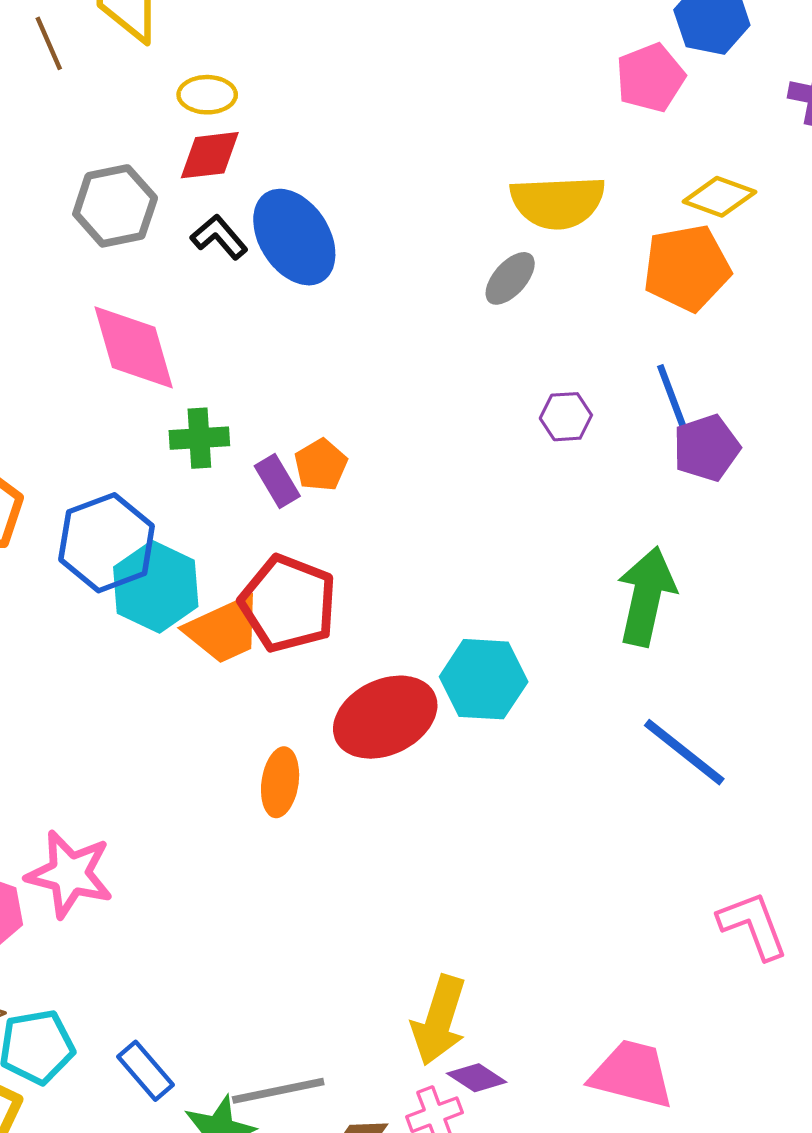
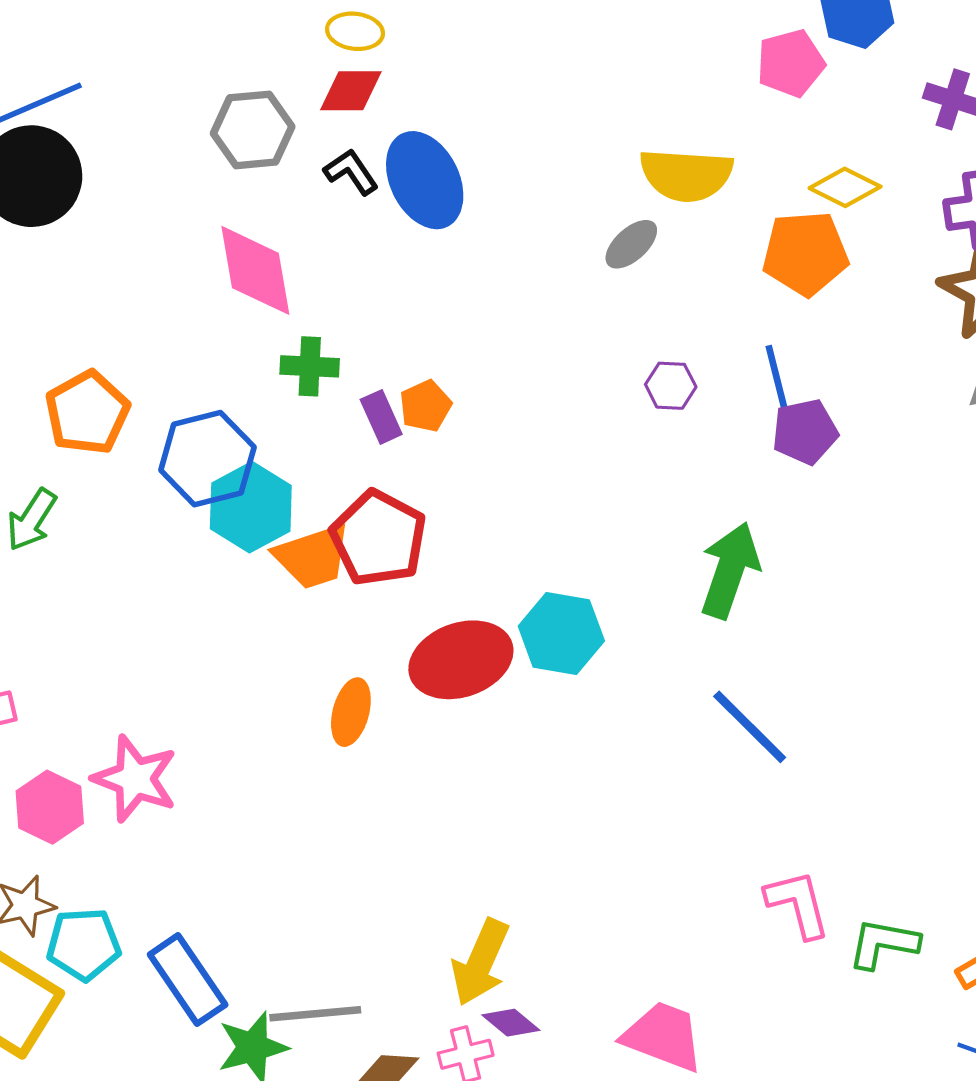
blue rectangle: (146, 1071) -> (188, 980), size x1.5

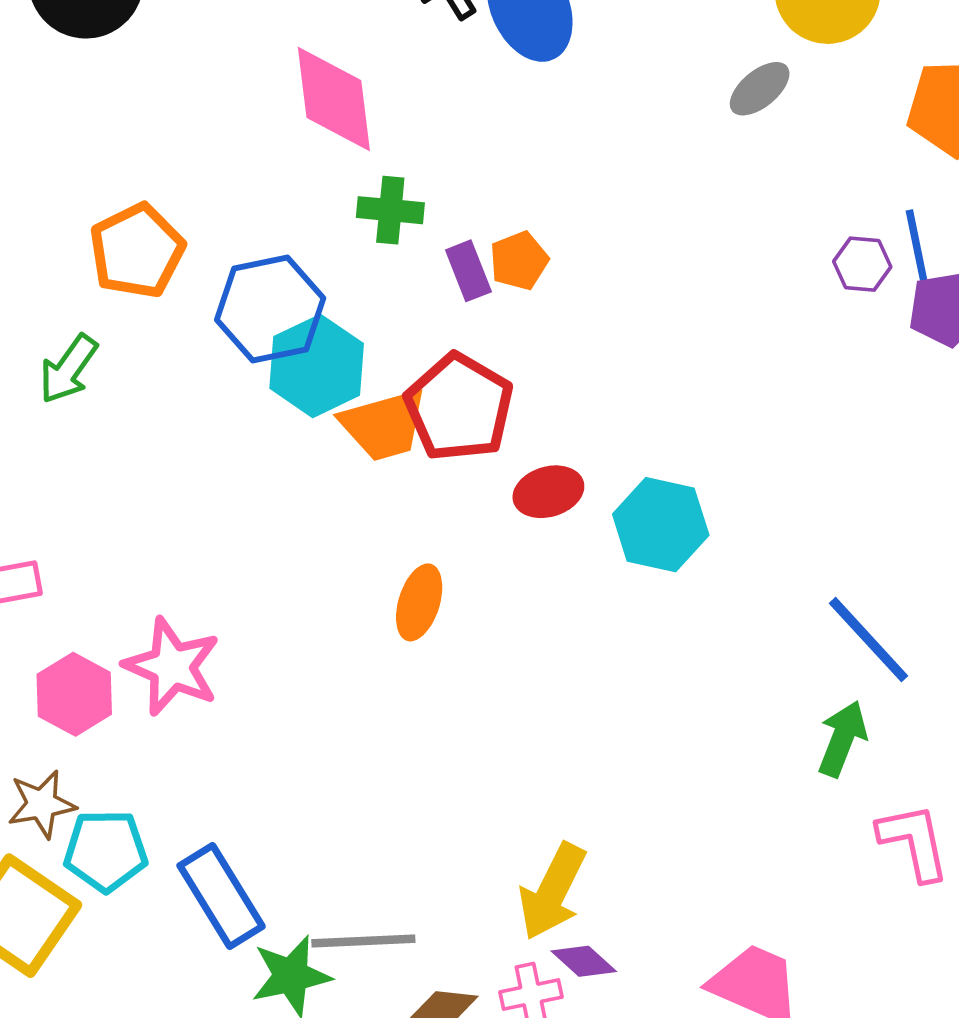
purple hexagon: (671, 386) -> (862, 264), moved
green arrow: (730, 570) -> (842, 739), moved, size x0.7
red ellipse: (461, 660) -> (548, 492), moved, size x0.6

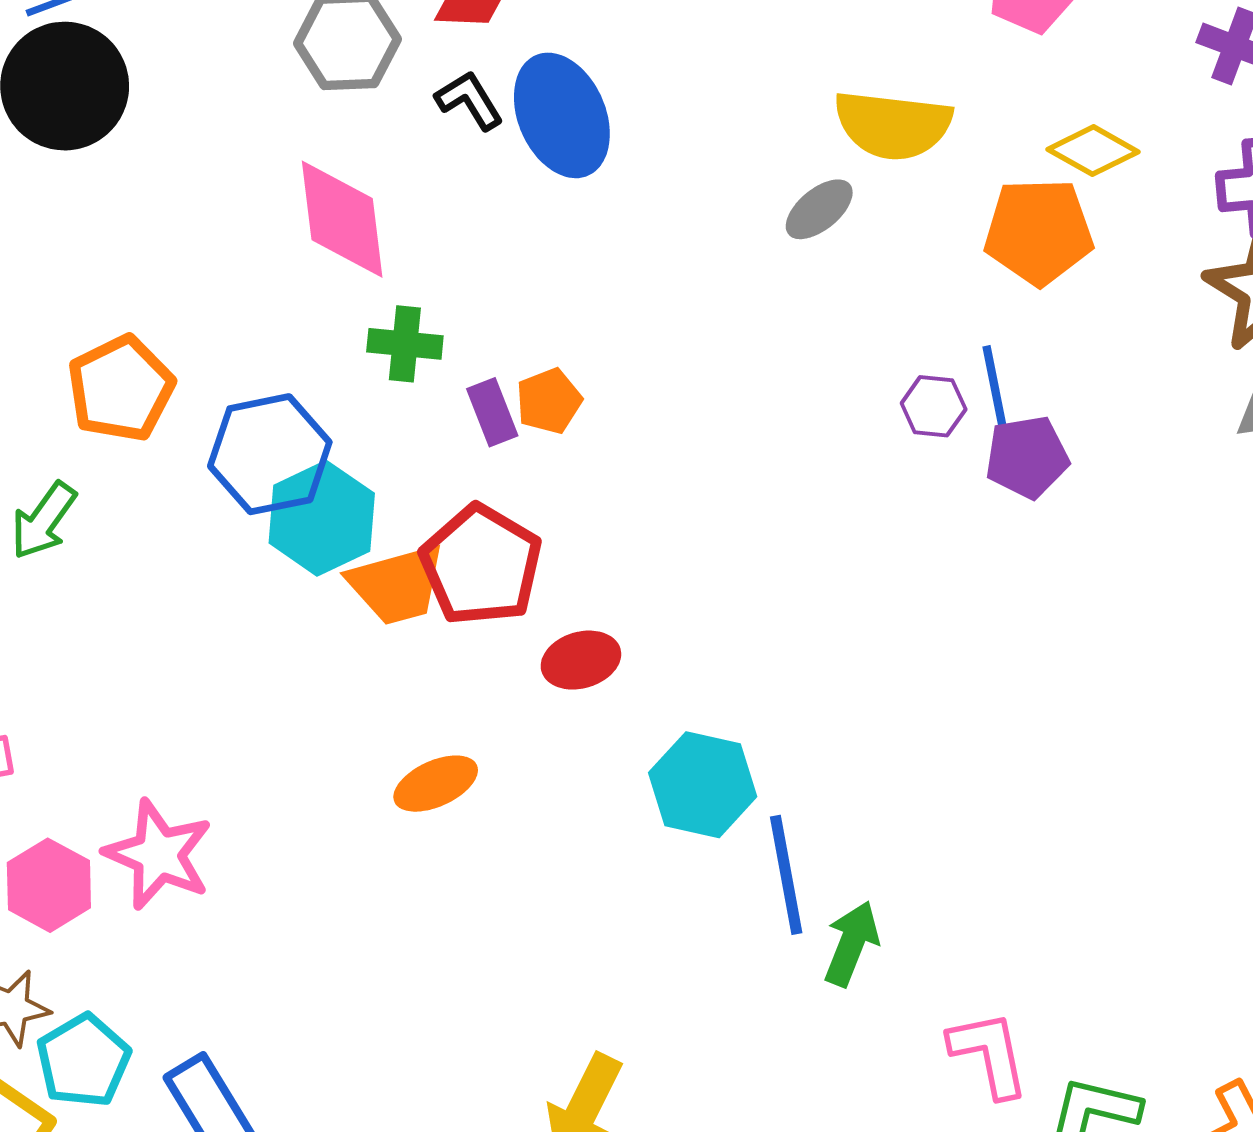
cyan hexagon: (661, 525) -> (703, 785), moved
orange ellipse: (419, 602) -> (436, 784), turned 48
blue line: (869, 640) -> (786, 875), moved, turned 32
green arrow: (842, 739) -> (852, 944), moved
cyan pentagon: (106, 851) -> (83, 1061), turned -30

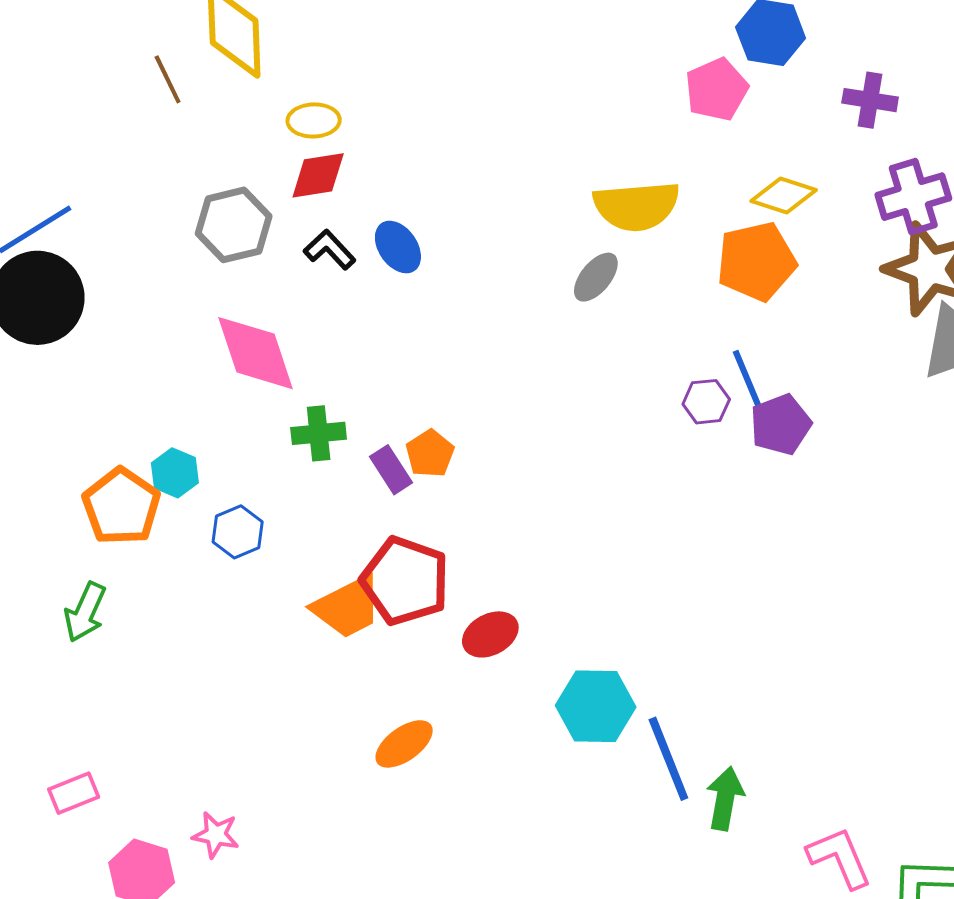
blue ellipse: (562, 115) -> (398, 247), size x0.6
blue hexagon: (270, 454) -> (238, 532), size x0.6
cyan hexagon: (322, 518) -> (175, 473), moved, size x0.6
pink star: (158, 855) -> (216, 835), size x0.6

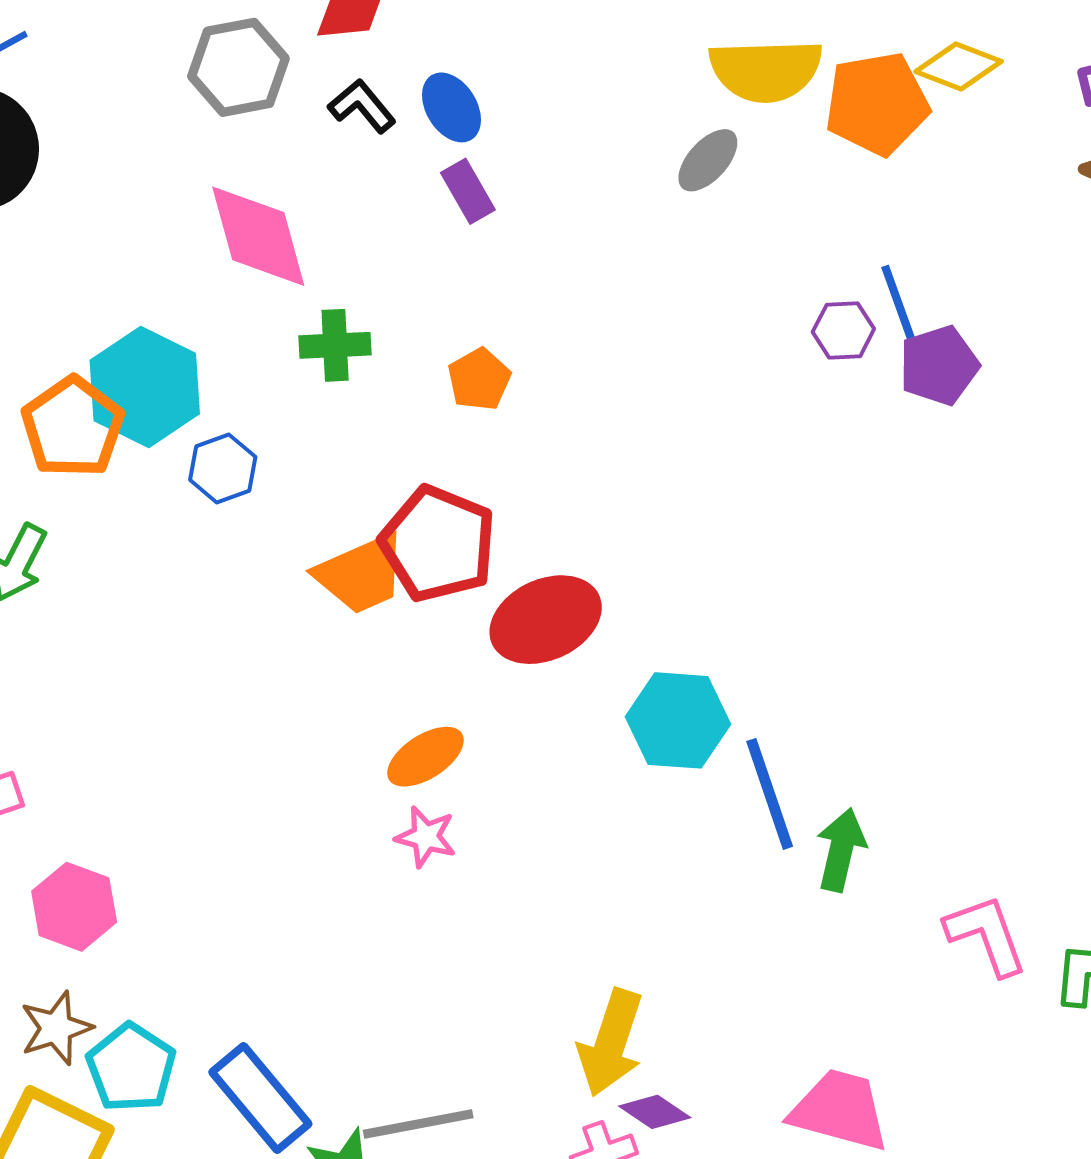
orange pentagon: (756, 261) -> (877, 104), moved
purple rectangle: (391, 470) -> (468, 191), moved
cyan hexagon: (175, 473) -> (145, 387), size x1.8
red ellipse: (490, 634) -> (546, 620), size x1.5
pink star: (216, 835) -> (426, 837), moved

